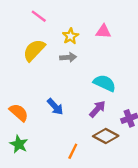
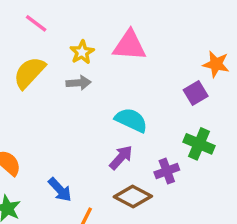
pink triangle: (103, 31) -> (129, 45), size x1.5
blue arrow: (55, 107) -> (60, 190), moved

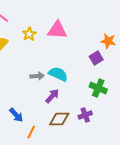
gray arrow: (79, 83) -> (37, 76), moved
purple cross: (167, 171) -> (85, 115), moved
brown diamond: (133, 196) -> (59, 119), turned -30

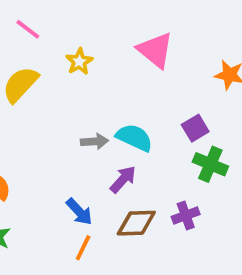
pink triangle: (57, 30) -> (155, 50), moved, turned 35
purple square: (96, 58) -> (195, 128), moved
blue arrow: (16, 115) -> (79, 212), moved

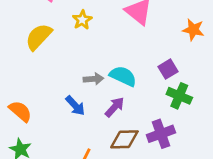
blue arrow: (79, 212) -> (75, 106), moved
purple cross: (186, 215) -> (161, 134), size x1.4

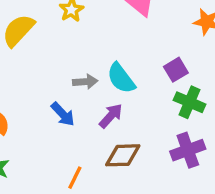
cyan semicircle: (123, 76) -> (121, 78), turned -152
purple cross: (161, 134) -> (188, 150), moved

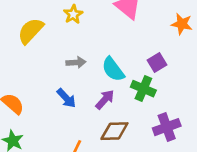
gray arrow: (85, 82) -> (76, 62), moved
green cross: (190, 102) -> (143, 89), moved

